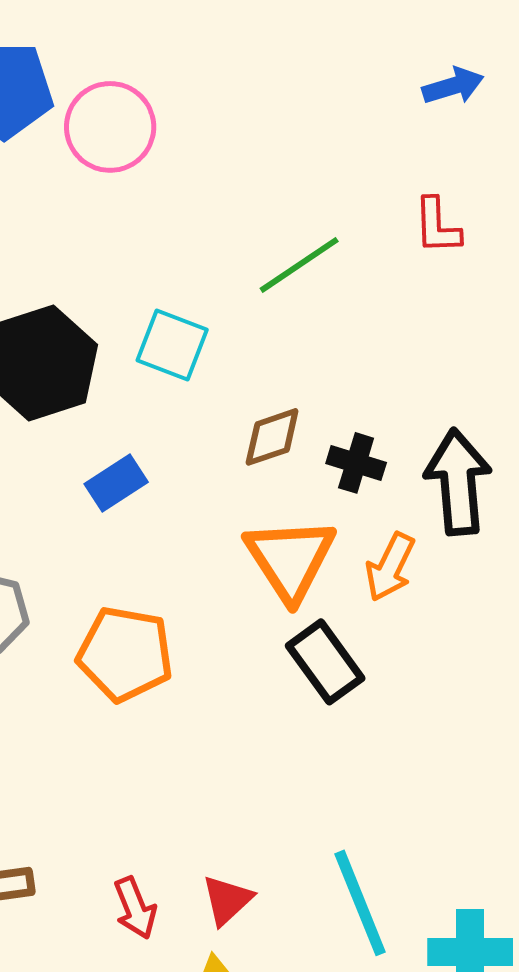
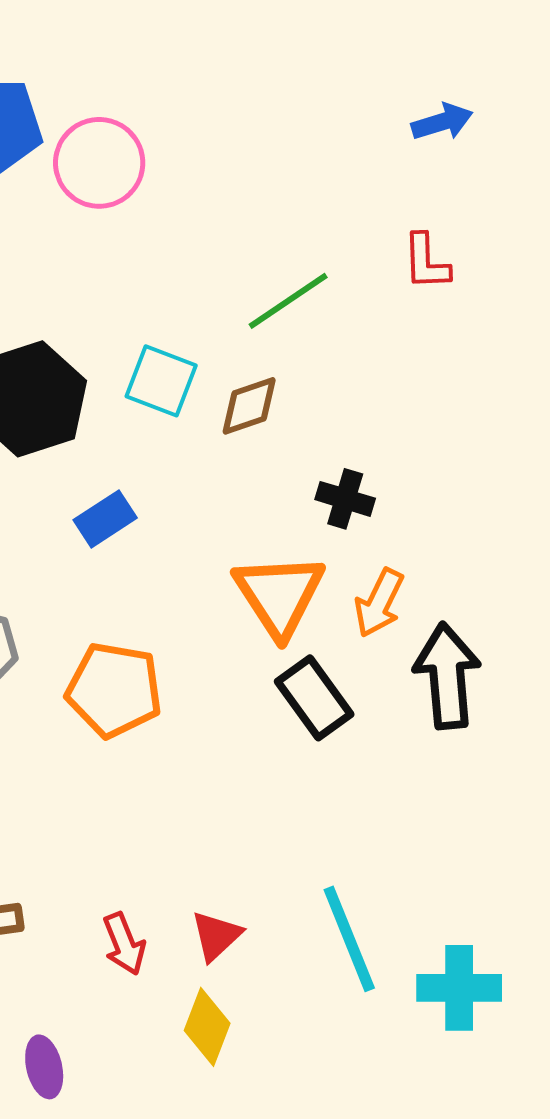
brown diamond: (272, 437) -> (249, 406), moved
black arrow: (458, 482) -> (447, 676), moved

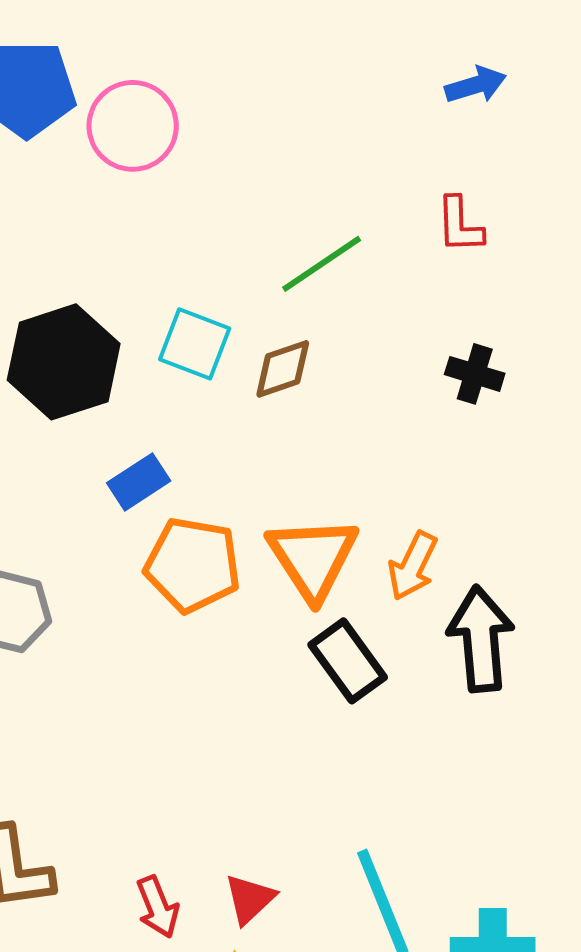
black cross: (345, 499) -> (475, 374), moved
orange pentagon: (114, 690) -> (193, 565), moved

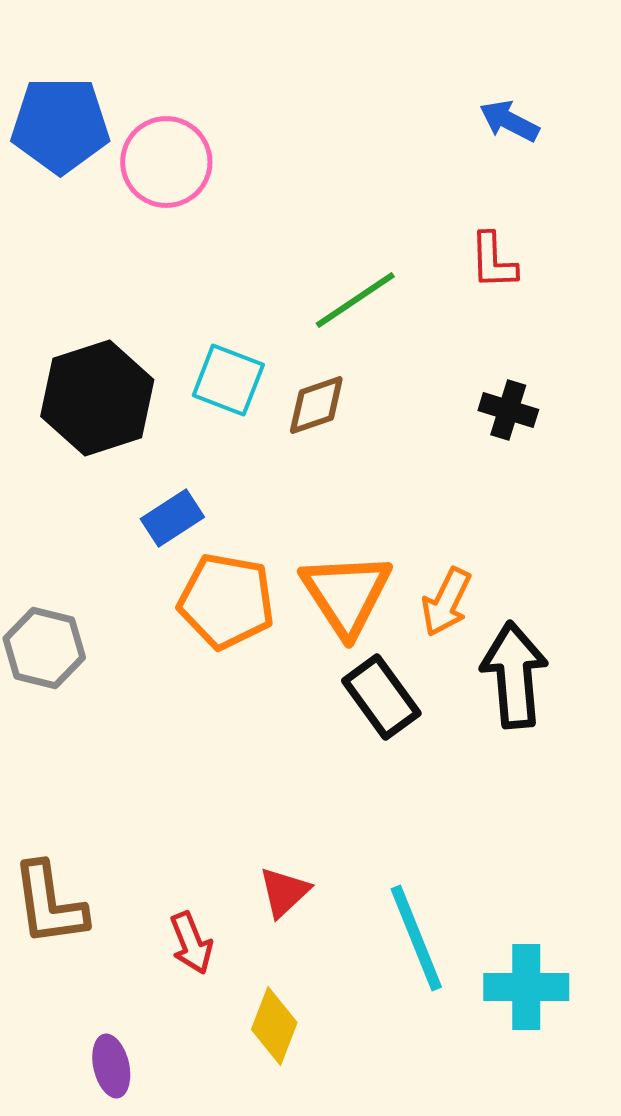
blue arrow: (476, 85) -> (509, 121), turned -136
red triangle: (250, 899) -> (284, 892), moved

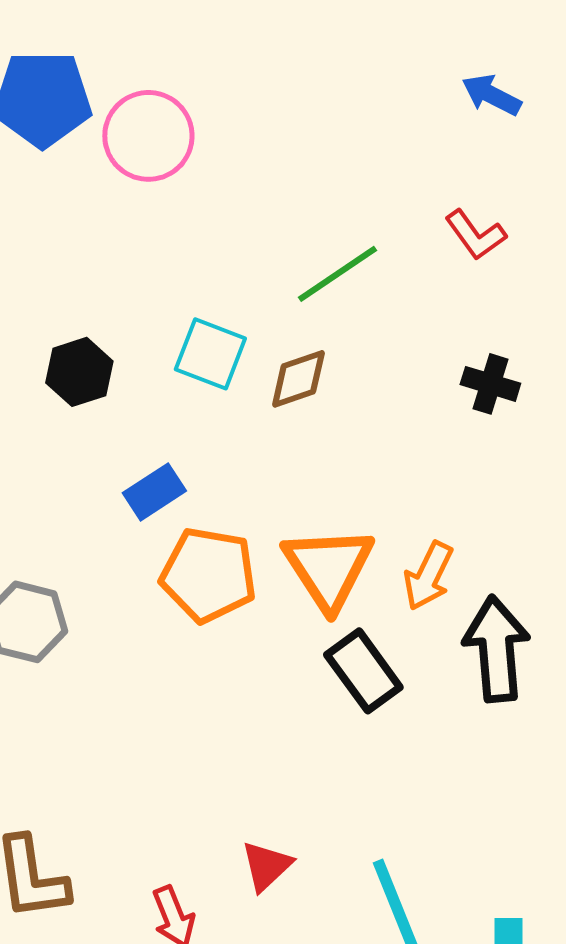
red L-shape: (493, 261) -> (475, 235), turned -34
black hexagon: (97, 398) -> (79, 372), size x0.6

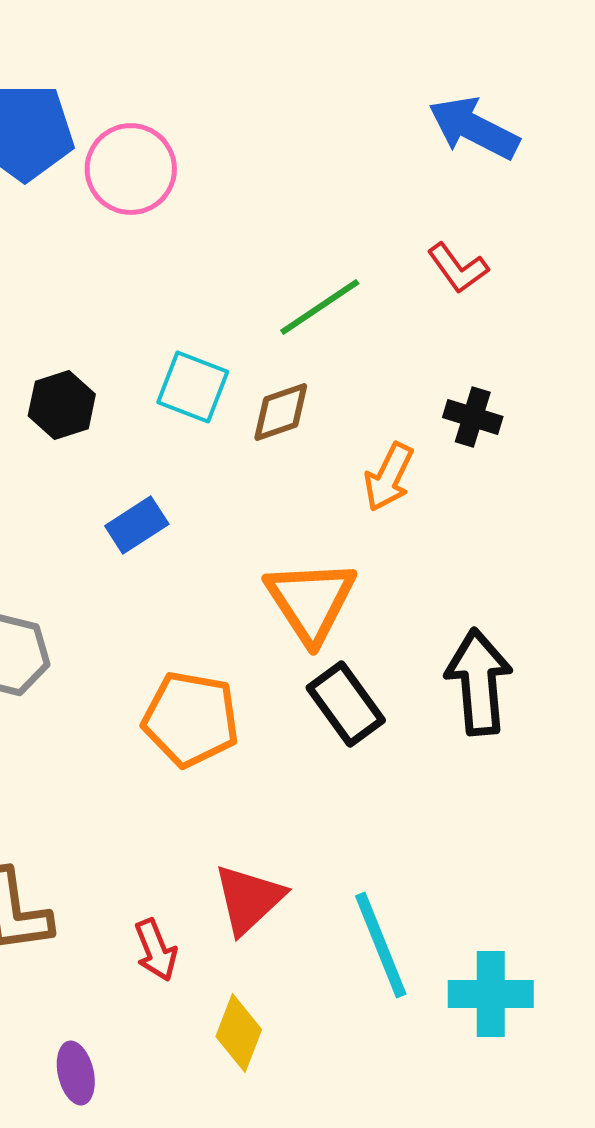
blue arrow: (491, 95) -> (474, 128), size x1.5
orange pentagon: (208, 575) -> (191, 719), moved
orange arrow: (428, 576) -> (389, 477), moved
red triangle: (266, 866) -> (249, 899), size x1.4

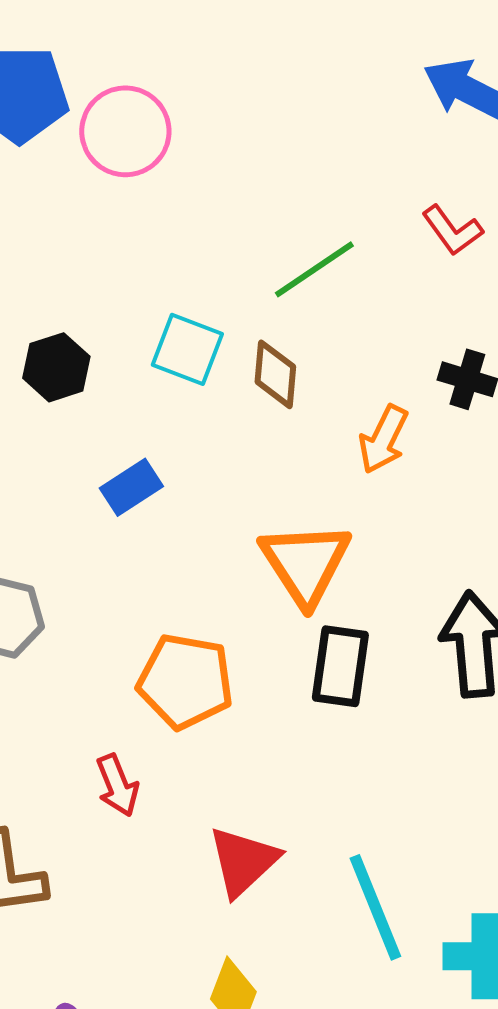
brown diamond: (281, 412) -> (275, 374), turned -66
black rectangle: (346, 704) -> (340, 666), turned 44
red arrow: (156, 950) -> (117, 785), moved

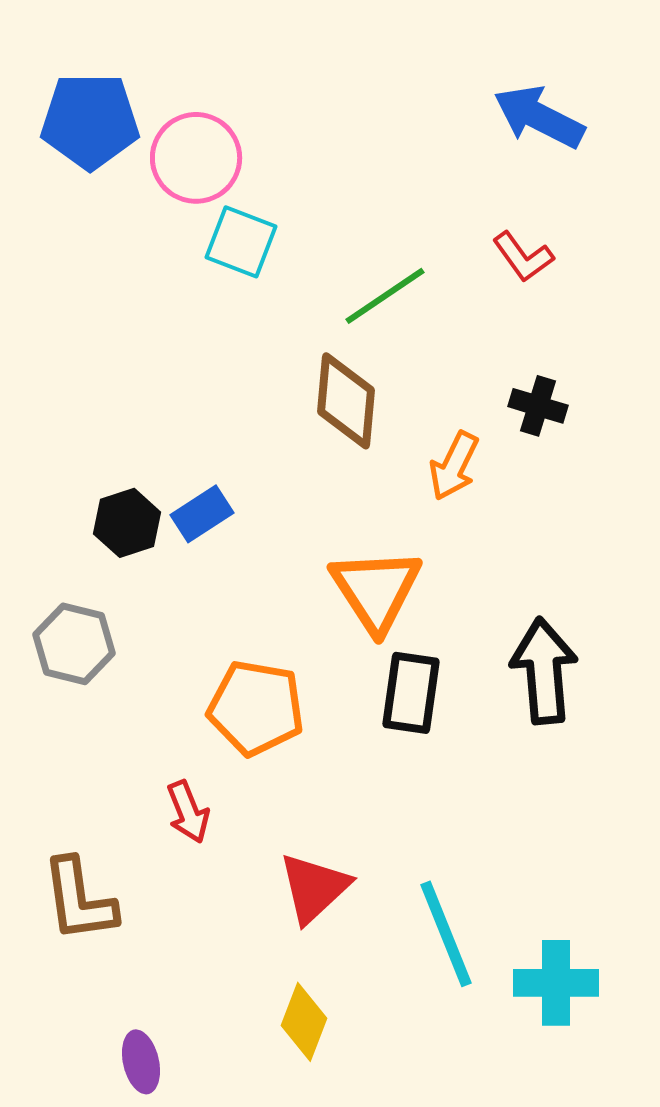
cyan square: (187, 349) -> (241, 242), moved
black hexagon: (56, 367) -> (127, 523), moved
brown diamond: (275, 374) -> (346, 401), size x1.4

